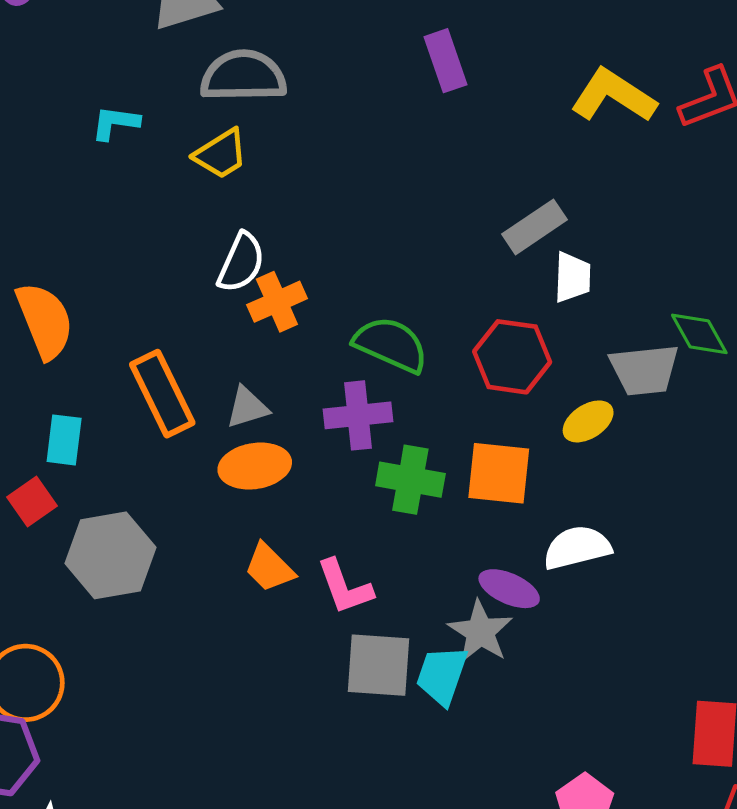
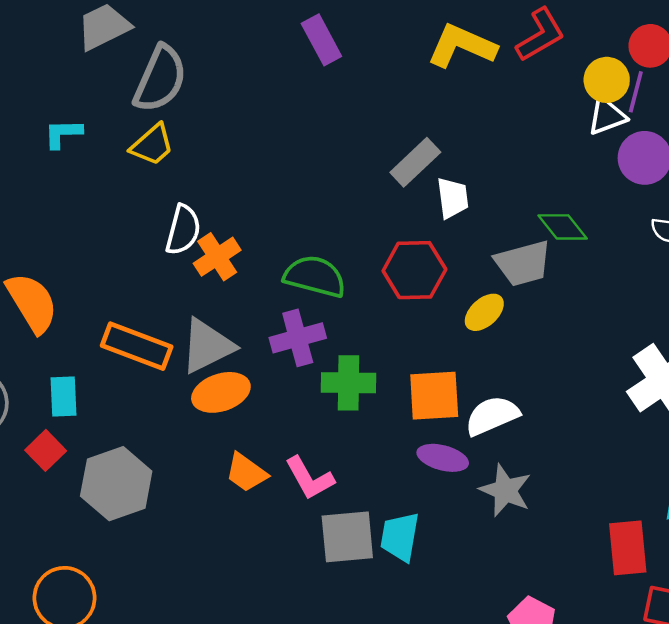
gray semicircle: (243, 76) -> (160, 79), turned 124
orange rectangle: (162, 394) -> (137, 346), turned -34
gray triangle: (247, 407) -> (207, 346), size x1.6
orange square: (499, 473) -> (434, 396), moved
gray star: (480, 632) -> (505, 490), moved

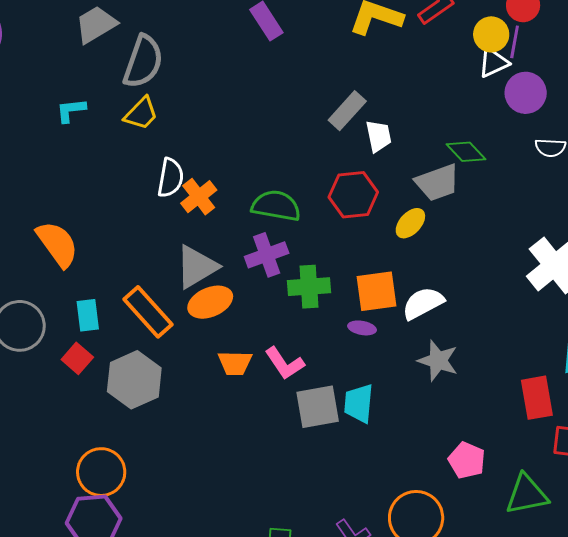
orange rectangle: (137, 346) -> (148, 312), moved, turned 32
purple ellipse: (443, 458) -> (362, 328), moved, size x0.7
orange trapezoid: (246, 473) -> (235, 363), turned -30

